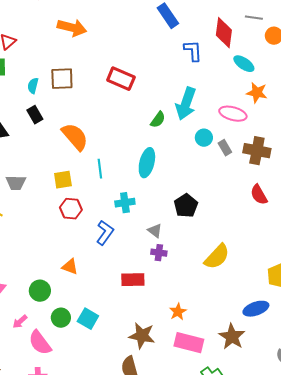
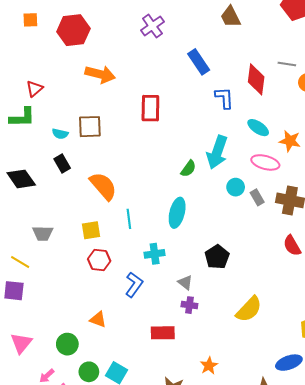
cyan ellipse: (244, 64) -> (258, 128), moved
red rectangle: (121, 79) -> (150, 108), moved, turned 68
cyan semicircle: (33, 86) -> (60, 134), turned -91

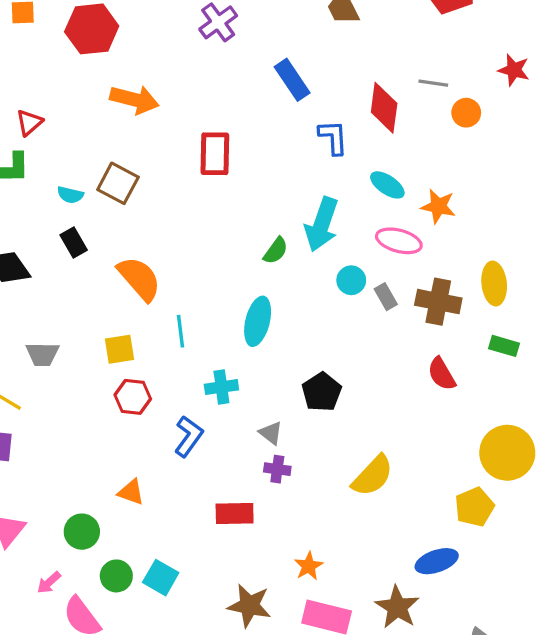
brown square: (90, 127) -> (118, 183), turned 30

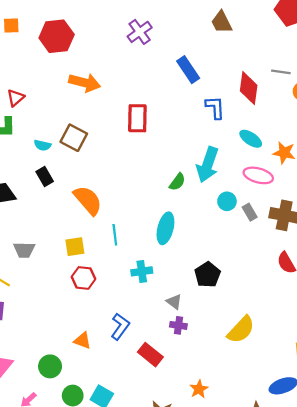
blue L-shape: (189, 436) -> (120, 326), moved
red rectangle: (235, 514) -> (150, 355), turned 40

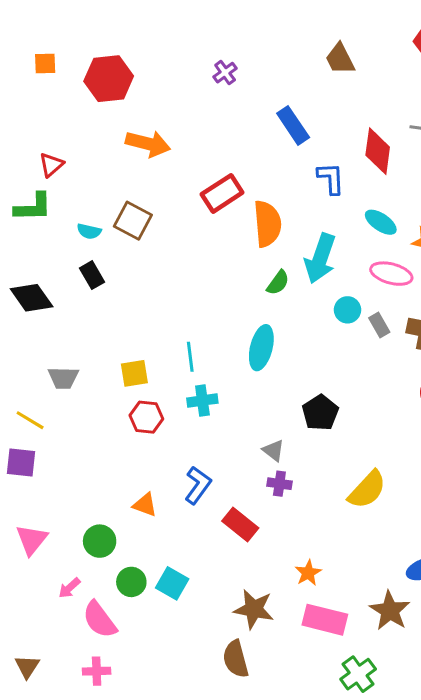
purple cross: (140, 32) -> (225, 73), size x0.7
red rectangle: (137, 118) -> (222, 193), turned 56
orange semicircle: (88, 200) -> (267, 224), moved, turned 36
cyan cross: (142, 271) -> (202, 401), moved

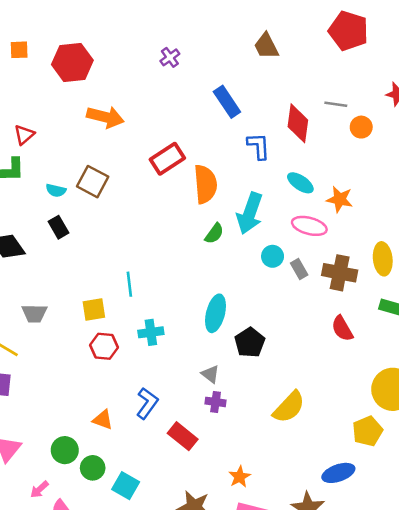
cyan ellipse: (261, 348) -> (216, 313), moved
cyan line: (190, 357) -> (129, 284), moved
green circle: (131, 582) -> (93, 468), moved

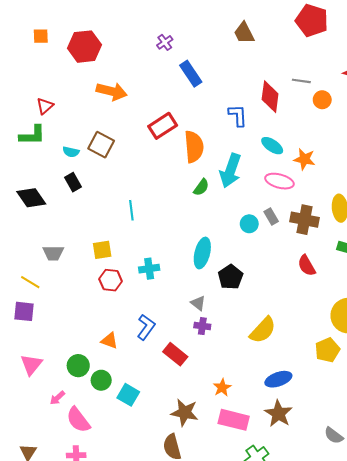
blue rectangle: (227, 102) -> (191, 74), moved
cyan circle: (273, 256) -> (249, 224), moved
cyan line: (129, 284) -> (131, 210), moved
blue ellipse: (338, 473) -> (278, 379), moved

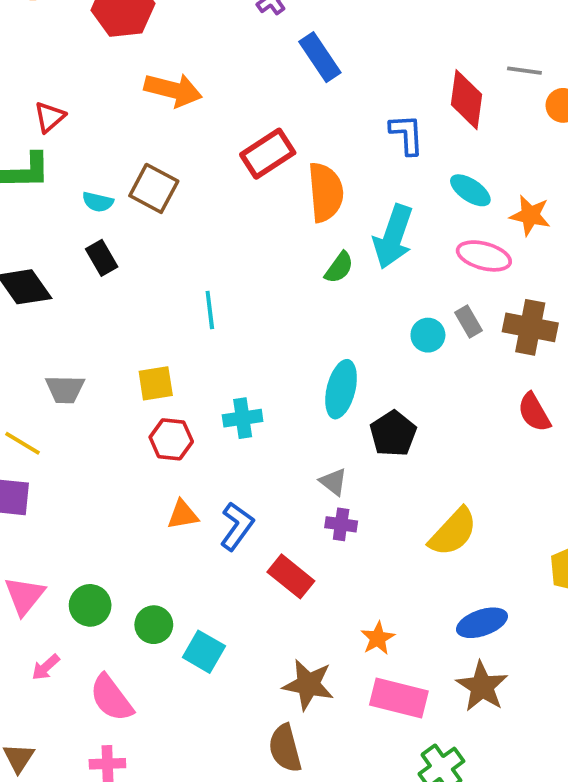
orange triangle: (109, 341) -> (183, 515), moved, turned -30
green circle: (78, 366) -> (90, 605), moved
pink arrow: (57, 398) -> (46, 667), moved

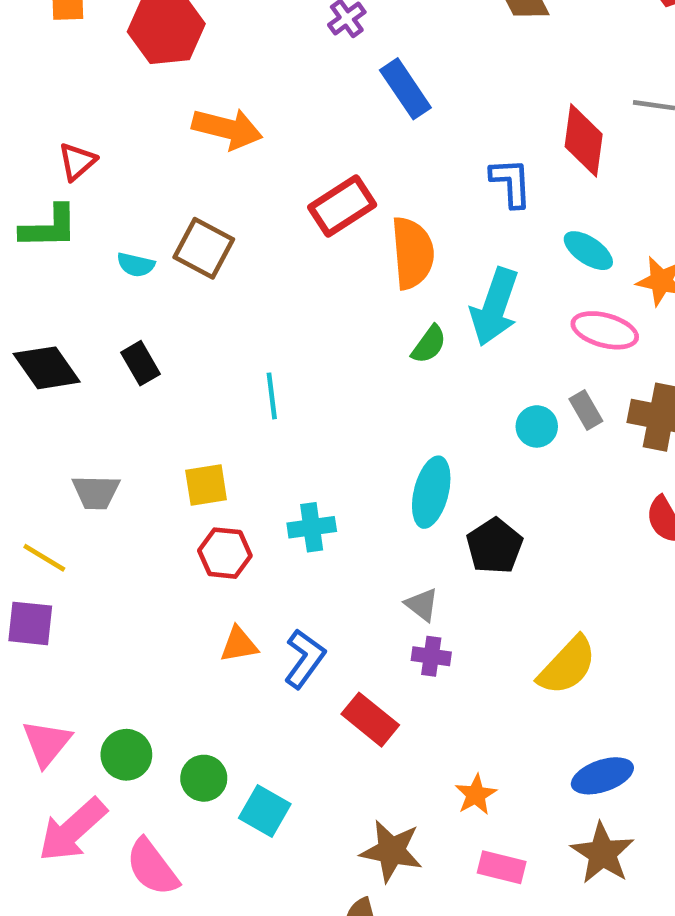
black rectangle: (102, 258) -> (140, 363), moved
pink arrow: (46, 667) -> (72, 830), size x2.0
pink rectangle: (399, 698) -> (502, 867), size x0.7

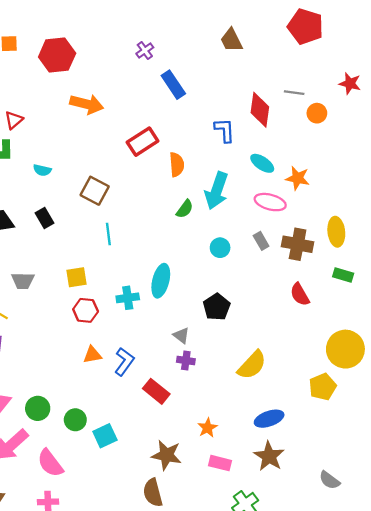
brown square: (204, 248) -> (95, 191), moved
orange semicircle: (412, 253) -> (177, 164), size x0.7
cyan circle: (537, 426) -> (220, 248), moved
cyan ellipse: (431, 492) -> (161, 281), moved
cyan square: (265, 811) -> (105, 436), turned 35

